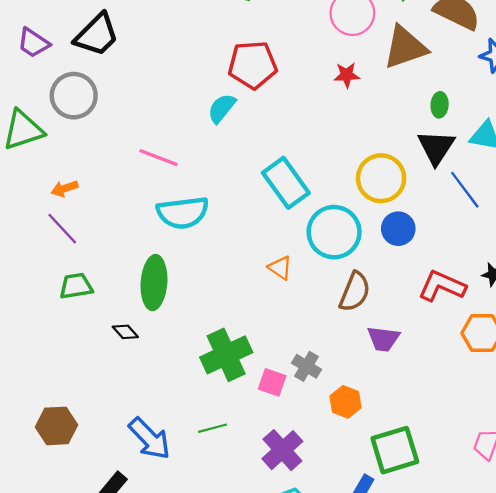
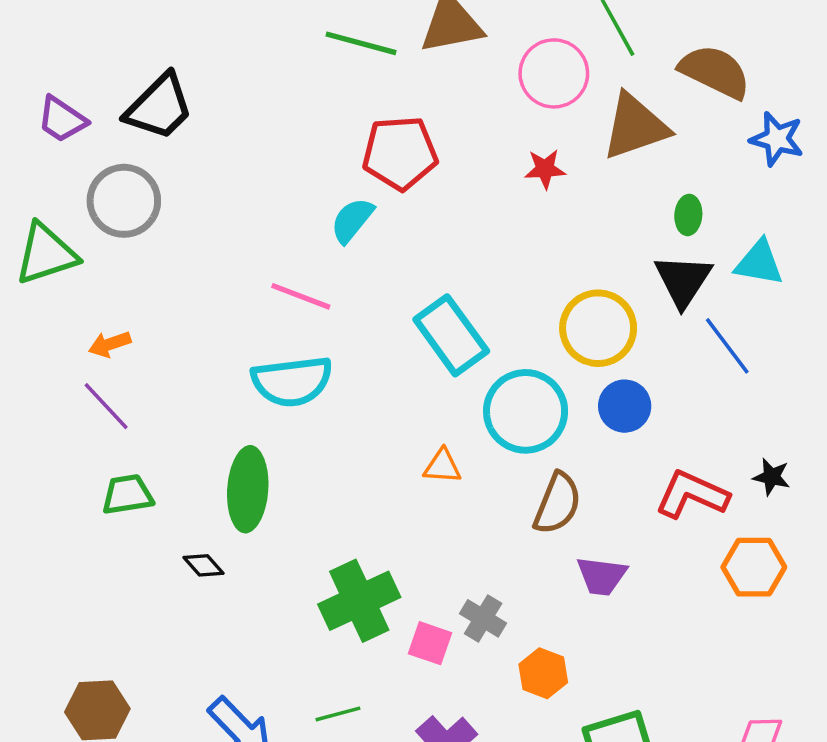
pink line: (159, 158) -> (301, 296), moved
orange triangle: (280, 268) -> (442, 466), turned -30

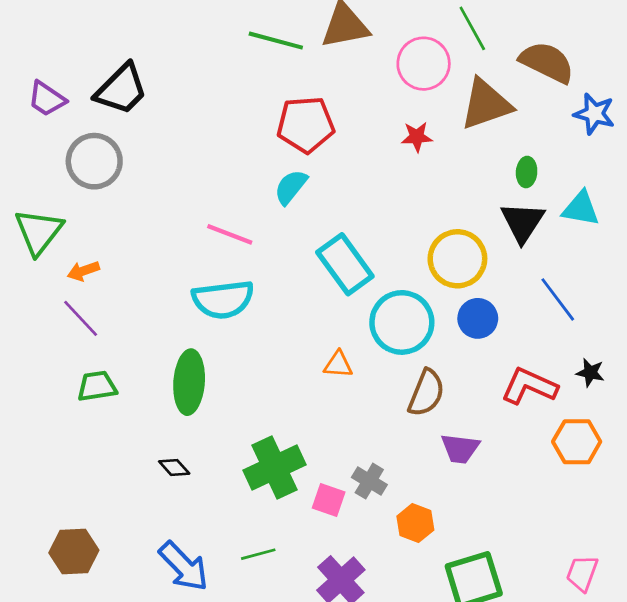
cyan semicircle: (352, 220) -> (291, 187), moved
green triangle: (46, 254) -> (39, 232), moved, turned -34
blue line: (727, 346) -> (558, 299), moved
black diamond: (203, 565) -> (174, 467), moved

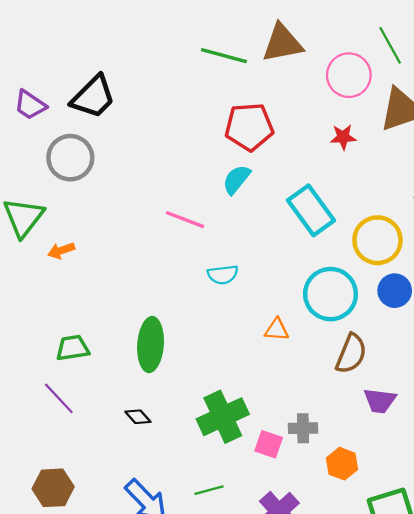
cyan rectangle: (345, 264) -> (311, 210), moved
cyan semicircle: (223, 299) -> (223, 275), moved, size x0.6
purple line: (81, 318) -> (59, 398), moved
gray cross: (369, 481) -> (303, 428), turned -32

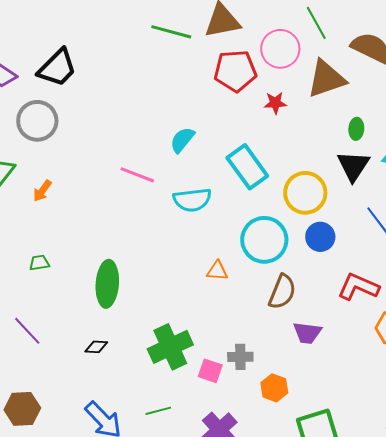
red pentagon: (249, 127) -> (235, 71), moved
orange arrow: (61, 251) -> (42, 191), moved, turned -35
cyan semicircle: (223, 275) -> (192, 200), moved, size x1.4
green trapezoid: (73, 348) -> (39, 263), moved, size x0.7
black diamond: (138, 417) -> (96, 347), turned -45

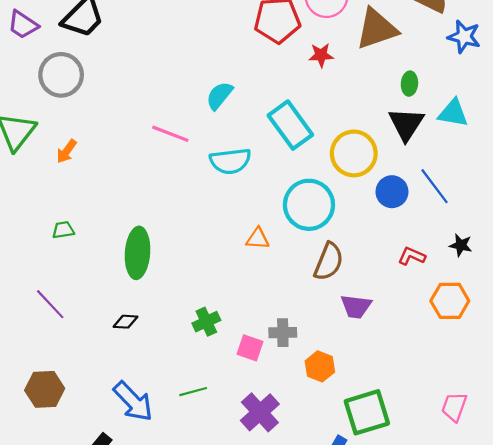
blue circle: (320, 237) -> (392, 192), moved
red L-shape: (358, 287) -> (412, 256), size x0.6
green cross: (170, 347) -> (206, 322), size x0.6

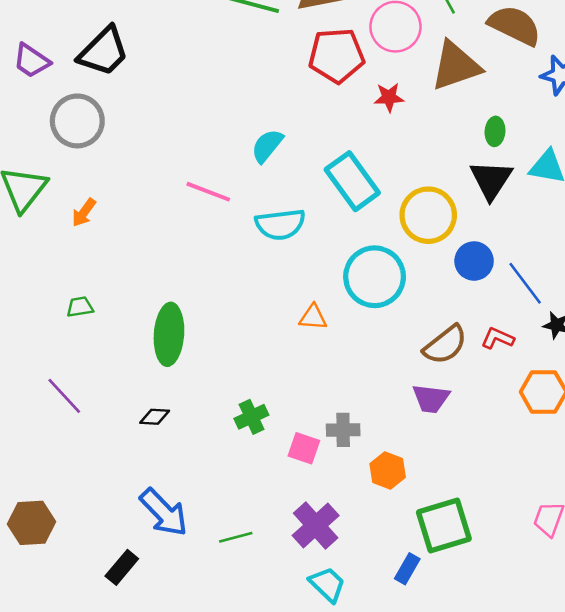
blue line: (435, 186) -> (525, 283), moved
brown semicircle: (329, 262) -> (445, 345), moved, turned 30
brown hexagon: (45, 389) -> (31, 523), moved
green line: (193, 392) -> (236, 537), moved

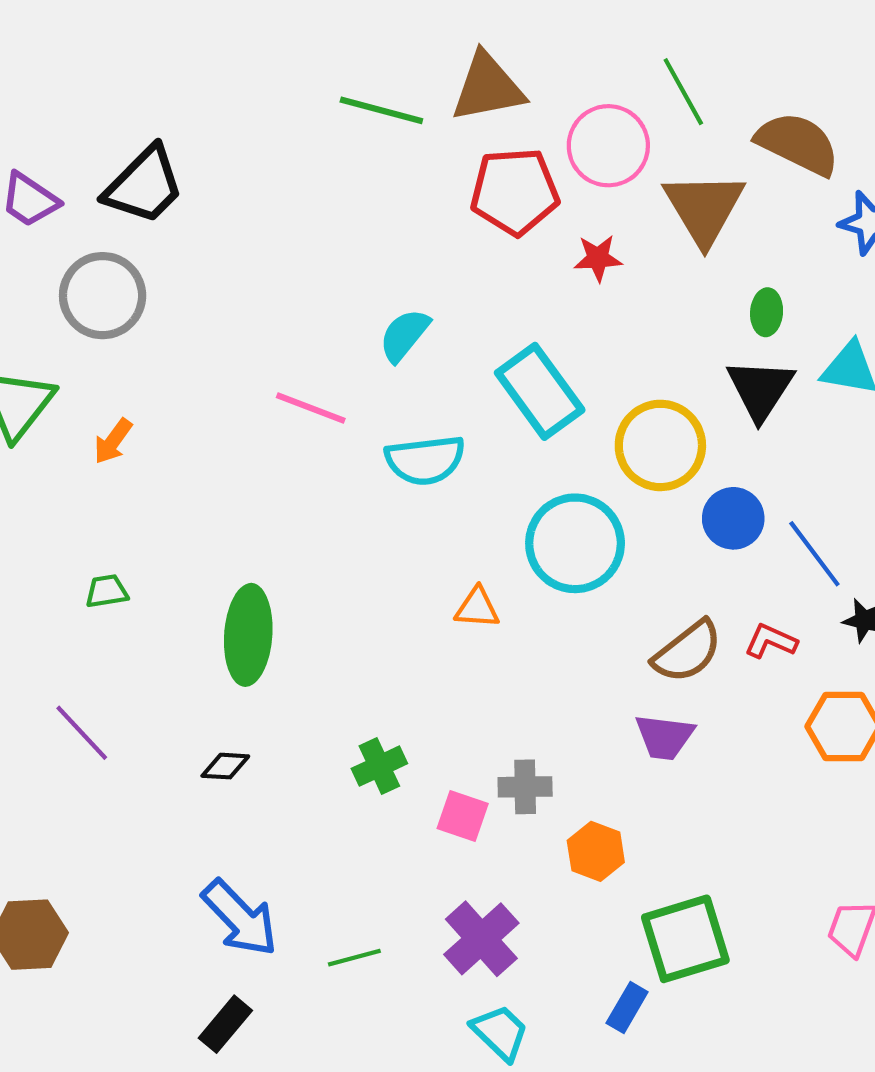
brown triangle: (456, 66) -> (704, 208), turned -42
black rectangle: (122, 567) -> (225, 1024), moved

